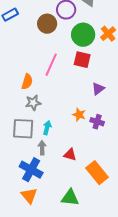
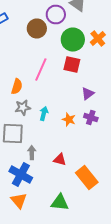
purple cross: (97, 122) -> (91, 118), moved
cyan arrow: (47, 128) -> (44, 114), moved

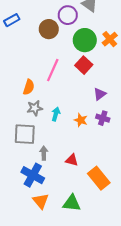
red square: (72, 64) -> (84, 65), turned 30
orange triangle: (19, 200) -> (41, 201), moved

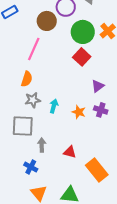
pink line: (53, 70) -> (34, 49), moved
blue cross: (33, 175) -> (31, 167), size x0.6

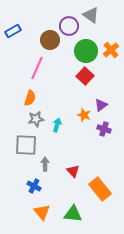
orange star: (79, 112) -> (84, 115), moved
red triangle: (70, 152) -> (73, 171), turned 32

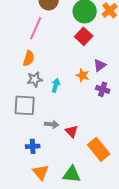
gray arrow: (45, 164) -> (52, 124), moved, turned 96
blue cross: (34, 186) -> (33, 146), turned -32

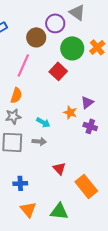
red square: (84, 36) -> (58, 71), moved
gray star: (35, 79) -> (13, 116), moved
cyan arrow: (56, 85) -> (43, 122), turned 104
gray arrow: (52, 124) -> (39, 141), moved

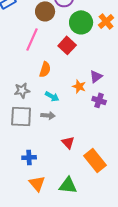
orange semicircle: (16, 95) -> (45, 69), moved

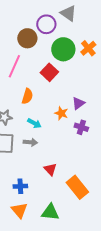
blue cross: (29, 157) -> (20, 186), moved

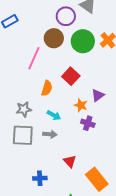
brown circle: (27, 38) -> (54, 38), moved
red square: (49, 72) -> (71, 76), moved
purple cross: (81, 127) -> (88, 123), moved

